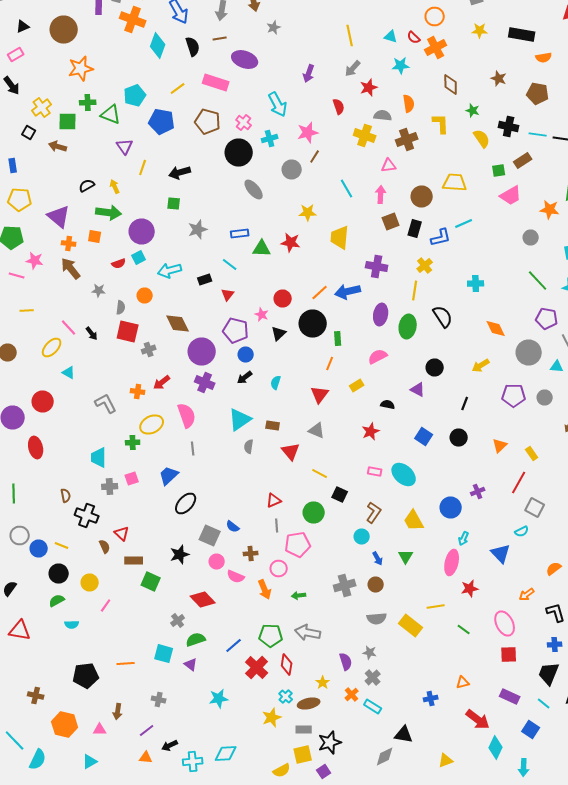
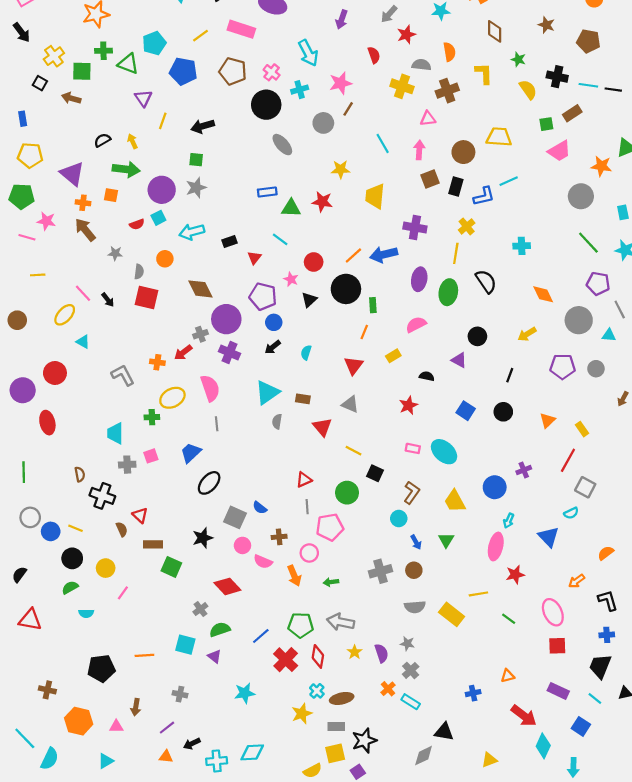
gray star: (198, 230) -> (196, 188), moved
gray circle: (531, 238) -> (581, 196), size x1.5
cyan line: (230, 264) -> (280, 239), moved
gray cross: (149, 350) -> (200, 334), moved
yellow star: (323, 682) -> (355, 652), moved

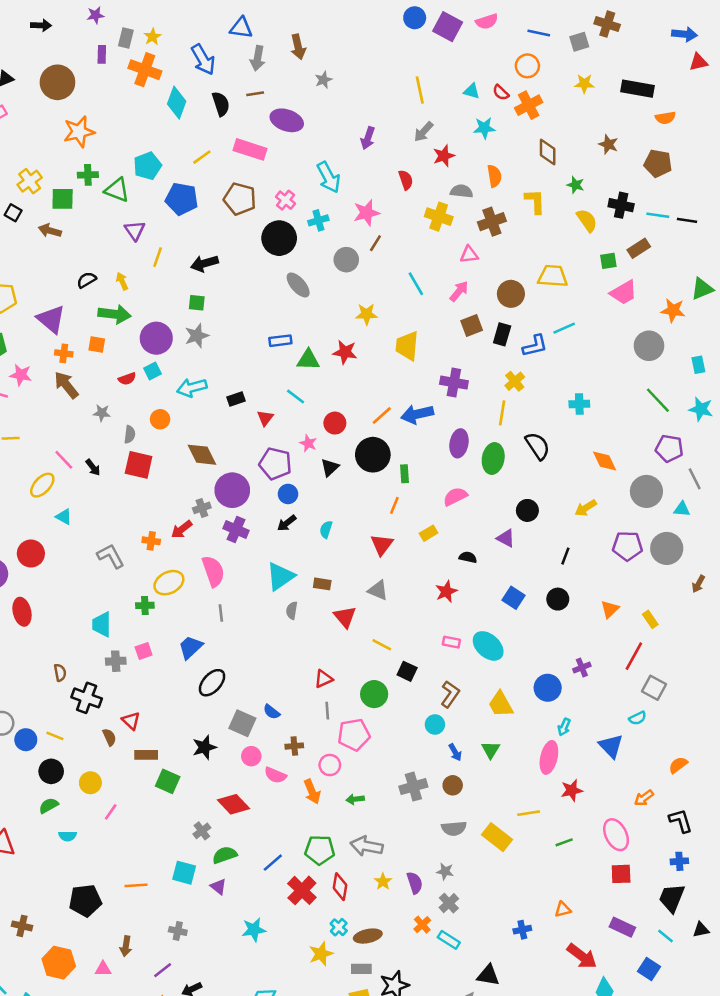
pink arrow: (419, 150) -> (459, 291), turned 36
gray circle: (596, 369) -> (667, 548), size x1.6
green line: (509, 619) -> (564, 842), turned -56

